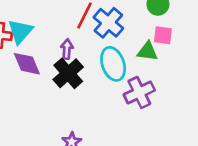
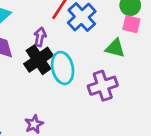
pink square: (163, 35) -> (131, 24), moved
cyan ellipse: (113, 64) -> (63, 68), moved

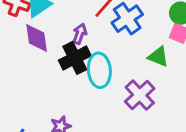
purple cross: (103, 86) -> (140, 95), turned -32

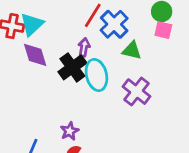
purple arrow: (80, 34) -> (84, 47), moved
green triangle: (158, 57) -> (132, 50), moved

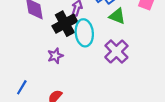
purple star: (70, 131) -> (55, 56), moved

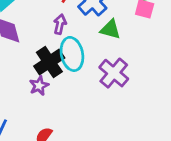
black cross: (65, 24) -> (49, 62), moved

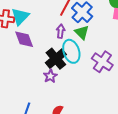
green triangle: (110, 29) -> (82, 32), moved, turned 35

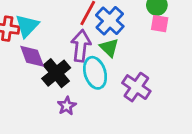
purple arrow: (61, 31) -> (81, 46), size x1.6
black cross: (56, 59) -> (56, 73), moved

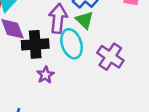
black cross: (56, 73) -> (35, 44), turned 36

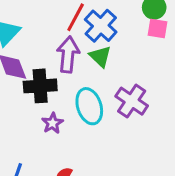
cyan ellipse: (72, 44) -> (89, 106), moved

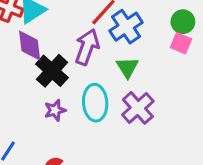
green triangle: (100, 56) -> (127, 67), moved
black cross: (40, 86) -> (52, 71), turned 32

